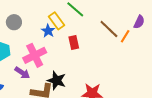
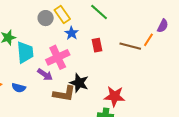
yellow rectangle: (57, 21) -> (62, 15), moved
gray circle: (14, 22) -> (46, 18), moved
brown line: (109, 29) -> (130, 46), moved, turned -30

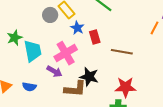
red rectangle: (97, 45) -> (95, 37), moved
brown line: (130, 46) -> (122, 52), moved

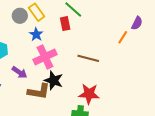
blue star: (77, 28) -> (36, 34), moved
red rectangle: (95, 37) -> (65, 24), moved
pink cross: (66, 53) -> (45, 57), moved

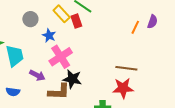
yellow rectangle: (37, 12) -> (62, 14), moved
purple semicircle: (137, 23) -> (152, 22), moved
brown line: (88, 58) -> (126, 68), moved
red star: (89, 94) -> (123, 88), moved

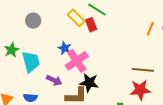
gray circle: (30, 19) -> (33, 21), moved
blue star: (49, 36) -> (65, 48), moved

